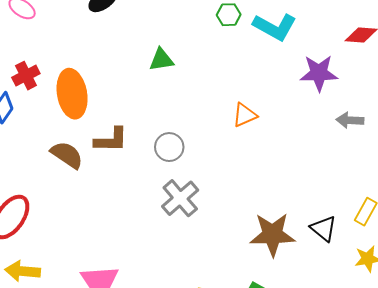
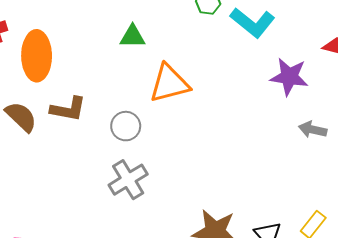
orange triangle: (245, 115) -> (169, 83), moved, size x1.6

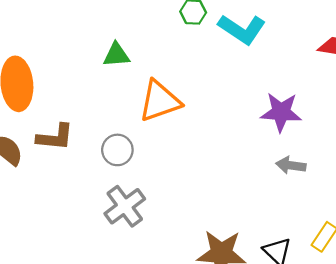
purple star: (289, 77) -> (281, 112), moved
gray arrow: (313, 130) -> (291, 165), moved

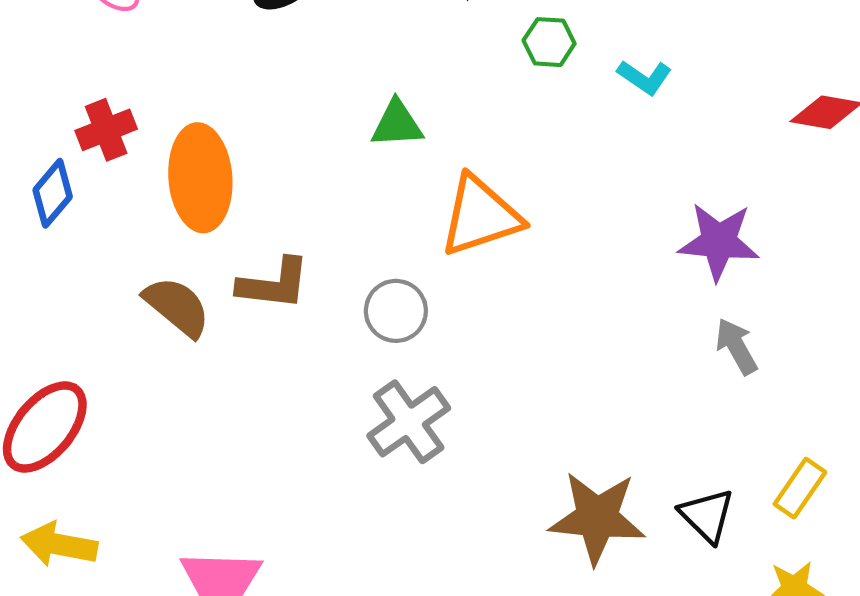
cyan L-shape: (242, 29) -> (645, 77), size x0.6
gray arrow: (291, 165) -> (736, 346), turned 52

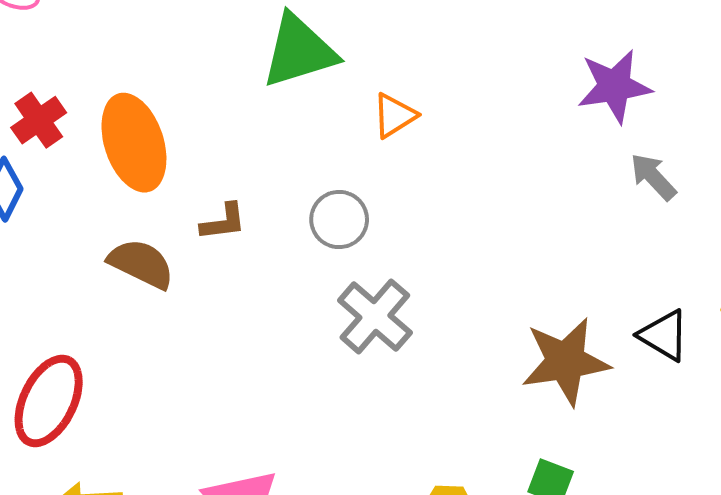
green triangle: (397, 124) -> (299, 51), size x1.6
orange triangle: (480, 216) -> (394, 116), size x0.6
brown L-shape: (274, 284) -> (223, 222), size x0.7

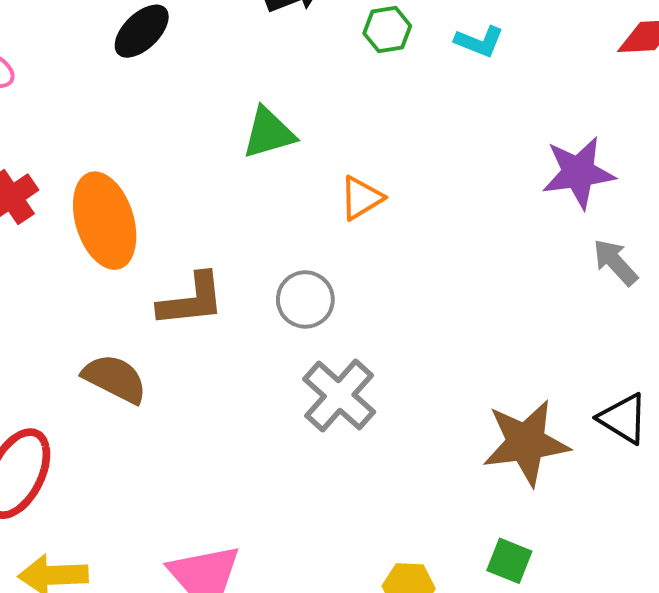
green triangle: (299, 51) -> (269, 133), size x0.7
brown L-shape: (223, 222) -> (191, 300), size x1.5
brown semicircle: (141, 264) -> (115, 379), moved

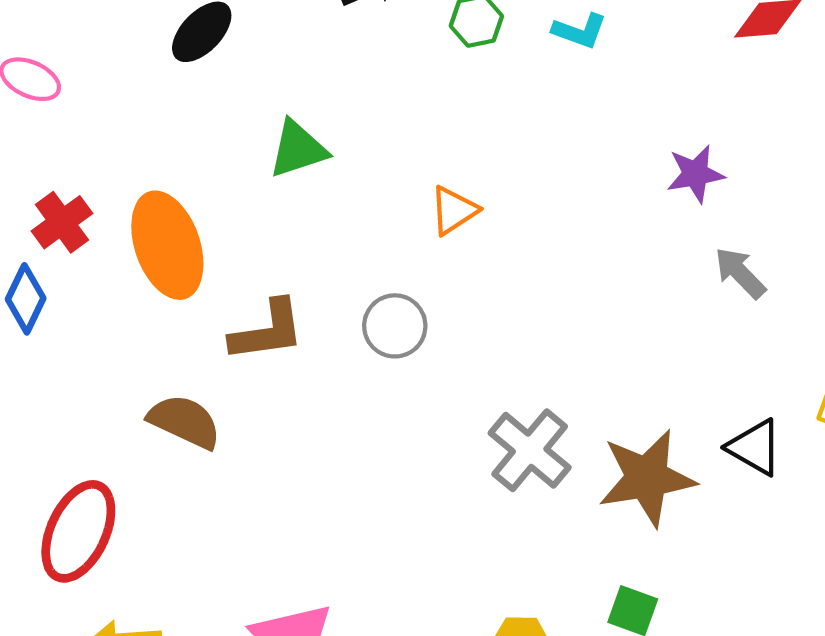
green triangle: (269, 133) -> (298, 149), moved
purple star: (578, 173) -> (695, 174), size x0.7
gray cross: (339, 395) -> (530, 450), moved

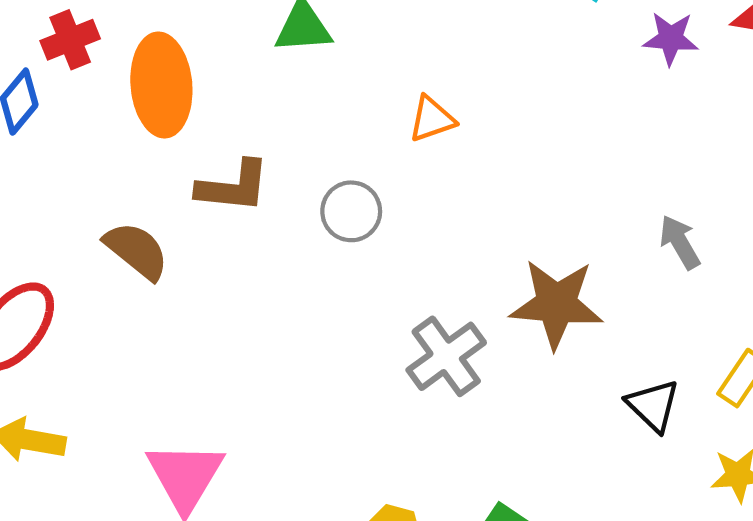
purple star: (695, 174) -> (671, 38), moved
brown star: (647, 478) -> (556, 304), moved

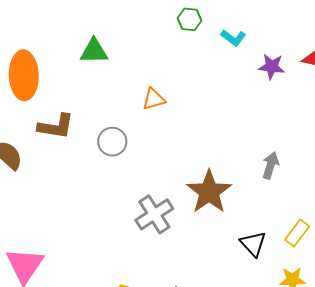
gray arrow: (680, 242) -> (270, 165), turned 44
brown star: (556, 304) -> (209, 192), turned 30

